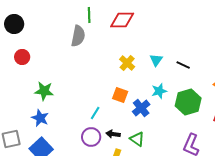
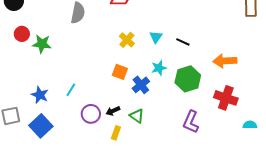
green star: (44, 91) -> (42, 44), moved
cyan line: (95, 113) -> (71, 90), moved
black arrow: (113, 134) -> (113, 111), turned -32

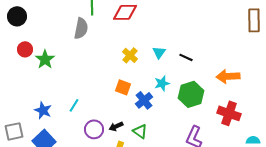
green star: (42, 44) -> (45, 59), turned 30

